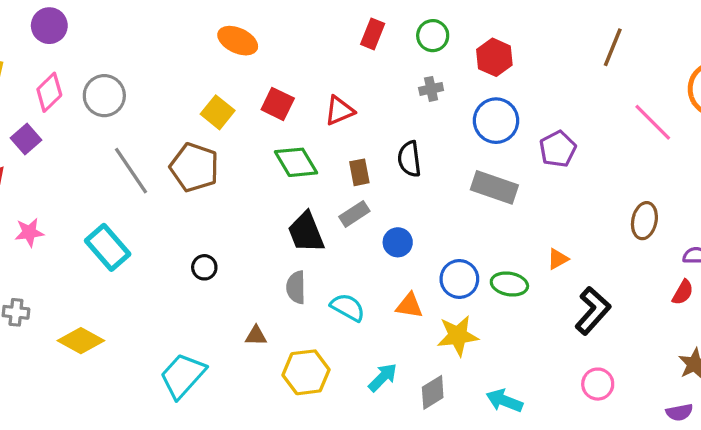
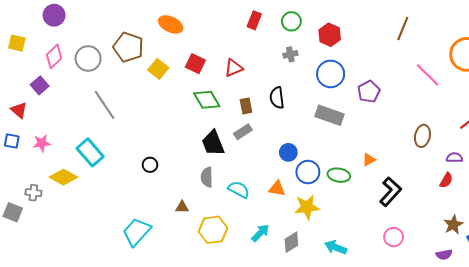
brown pentagon: (194, 167) -> (128, 47), moved
blue circle: (398, 242) -> (288, 152), moved
yellow diamond: (81, 341) -> (63, 177), moved

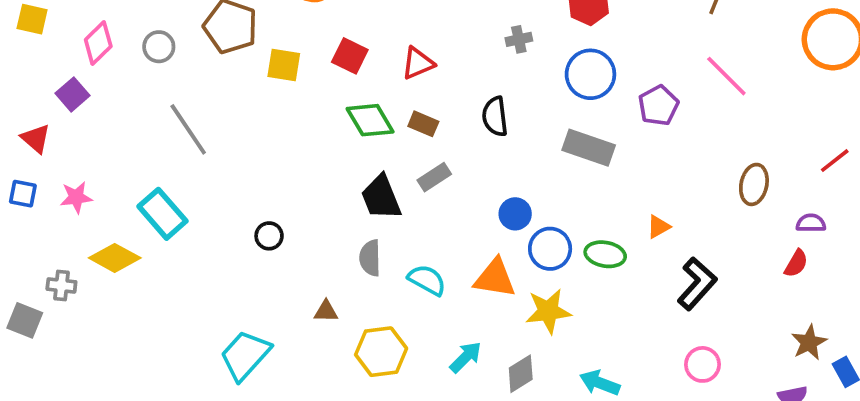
gray circle: (88, 59) -> (159, 47), size x0.7
yellow square: (158, 69) -> (284, 65), turned -30
pink line: (428, 75) -> (726, 76), moved
brown rectangle: (246, 106) -> (423, 124), moved, turned -56
orange triangle: (277, 189) -> (495, 278), size x1.4

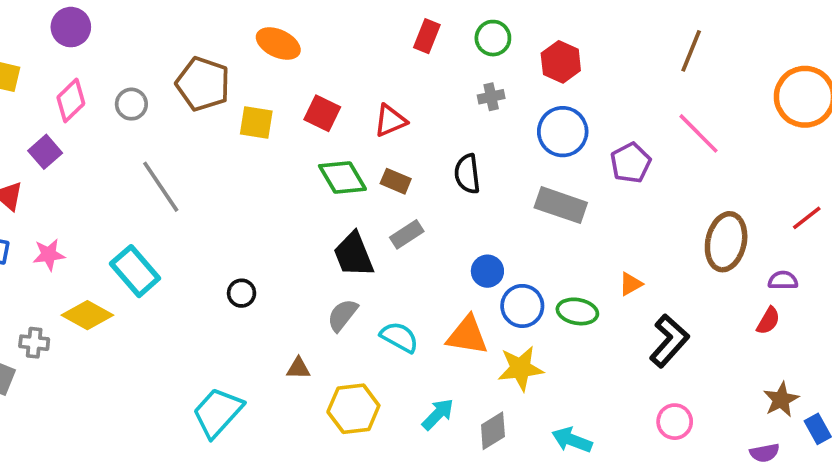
brown ellipse: (754, 184) -> (726, 242), size x1.4
gray semicircle: (370, 258) -> (342, 315), turned 39

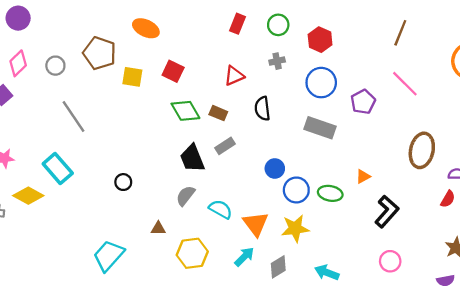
red triangle: (390, 121) -> (234, 76), moved
orange triangle: (467, 335) -> (256, 224), moved, turned 44

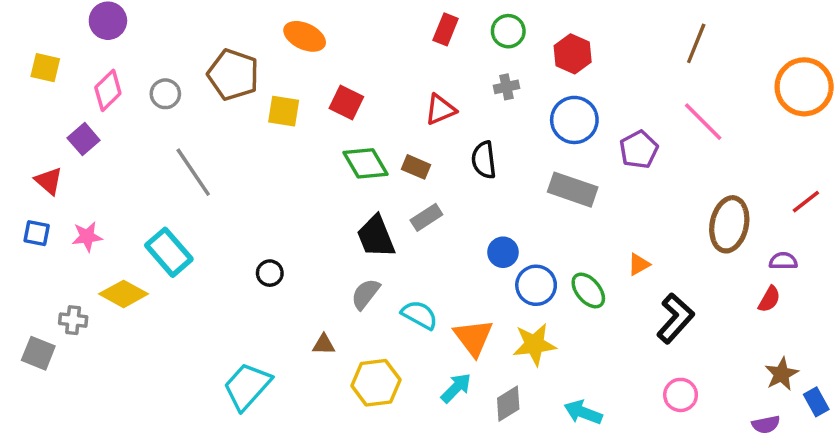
green ellipse: (330, 193) -> (588, 290), turned 40

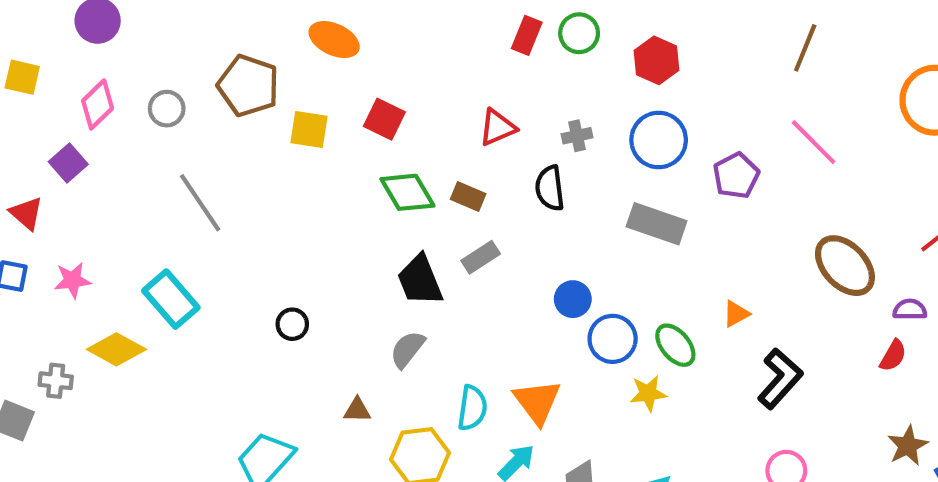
red rectangle: (446, 29) -> (527, 35), moved
gray cross: (506, 87) -> (577, 136), moved
brown ellipse: (729, 224) -> (845, 266), turned -56
cyan semicircle: (419, 315) -> (472, 408), moved, turned 69
yellow star: (534, 344) -> (648, 393), moved, size x0.7

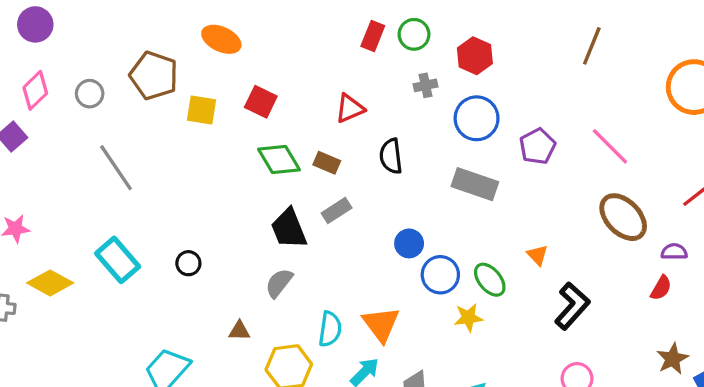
gray cross: (577, 136) -> (426, 85), moved
pink line: (814, 142) -> (610, 146), moved
cyan rectangle: (171, 299) -> (118, 260), moved
orange triangle: (736, 314) -> (537, 255), turned -45

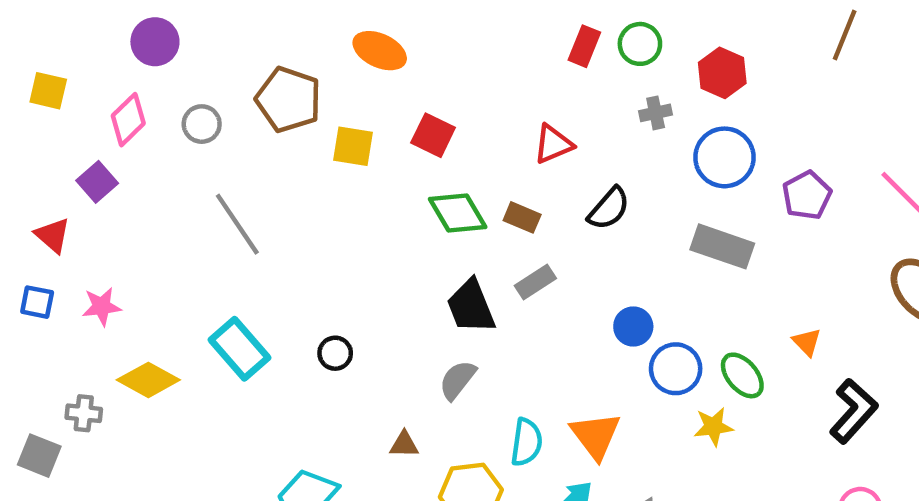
purple circle: (35, 24) -> (155, 42), moved
brown line: (592, 46) -> (845, 35), moved
black semicircle: (391, 156) -> (609, 209), turned -132

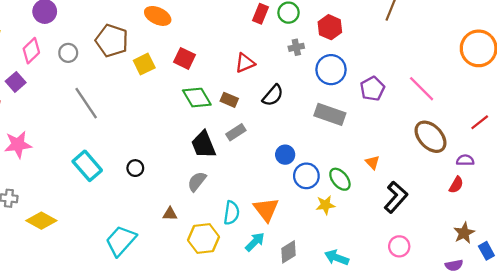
yellow square: (353, 146) -> (144, 64), turned -35
pink star: (102, 306) -> (18, 145), size x1.4
yellow diamond: (148, 380) -> (41, 221), moved

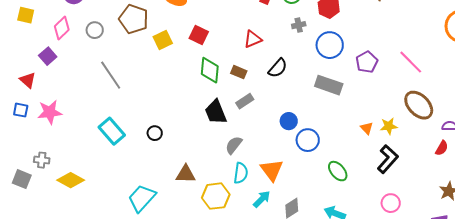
green diamond: (197, 98) -> (210, 70), turned 36
green ellipse: (340, 179) -> (338, 171), moved
gray semicircle: (197, 181) -> (234, 145), moved
yellow star: (325, 205) -> (389, 126), moved
brown triangle: (170, 214) -> (186, 174), size x1.5

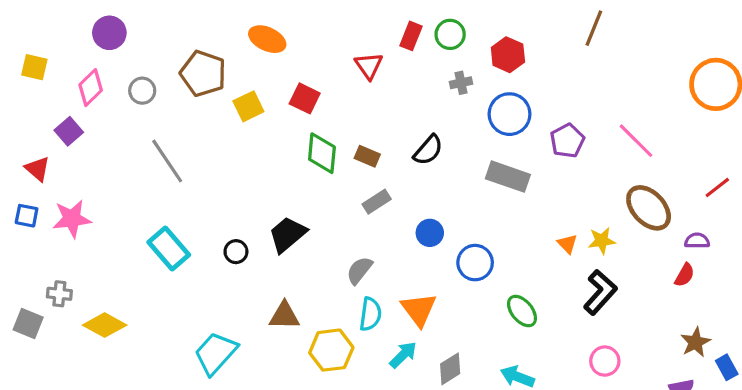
red triangle: (253, 39) -> (369, 66), moved, turned -42
black trapezoid: (216, 112) -> (288, 234), moved, turned 72
blue circle: (289, 121) -> (430, 233), moved

